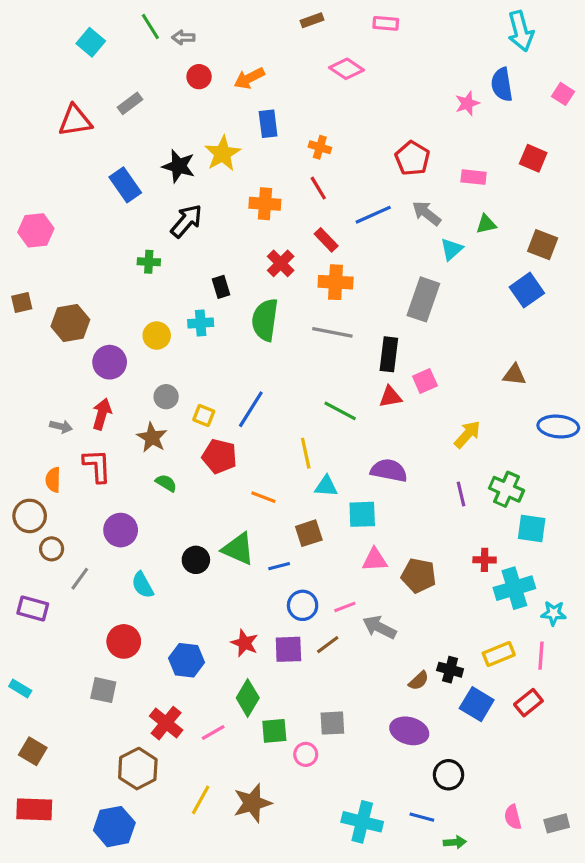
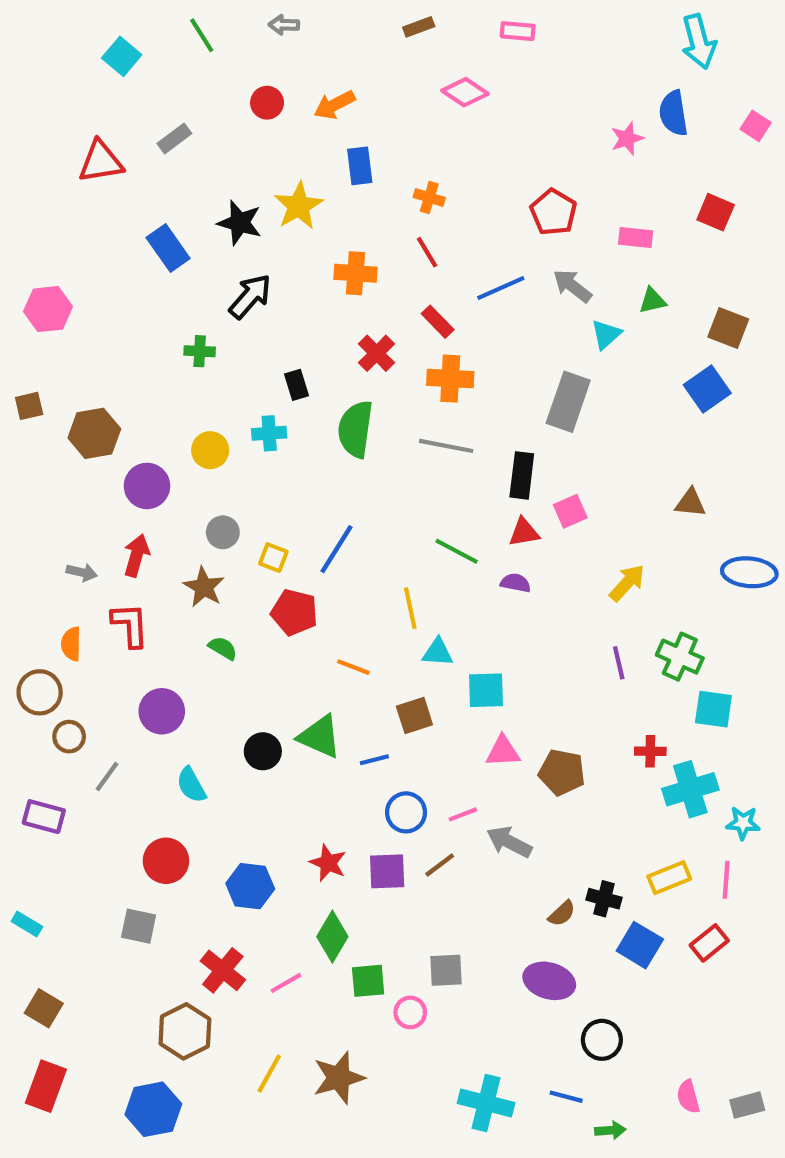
gray arrow: (183, 37) -> (284, 25), moved
purple semicircle: (389, 470) -> (516, 583), moved, size x0.6
red rectangle: (34, 809) -> (46, 1086), turned -72

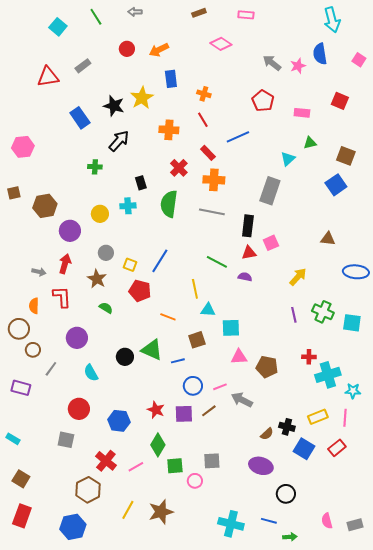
gray arrow: (572, 286) -> (272, 63), moved
cyan square: (713, 709) -> (352, 323), moved

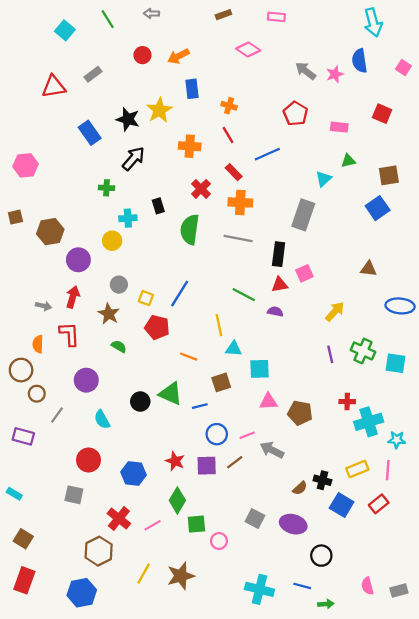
brown square: (346, 156) -> (389, 175), turned -30
cyan cross: (128, 206) -> (128, 218), moved
gray square: (212, 461) -> (255, 518), moved, turned 30

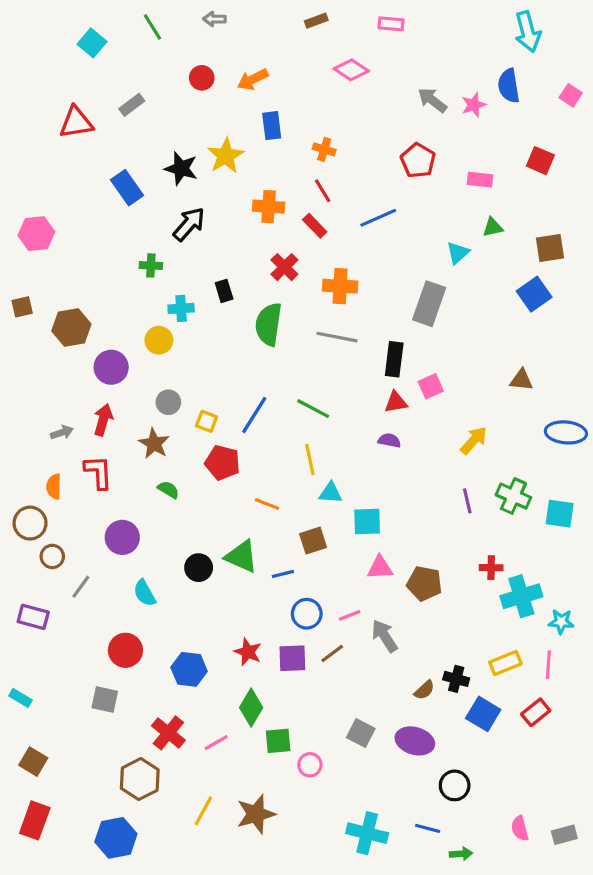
red rectangle: (234, 172) -> (315, 226), moved
green line: (244, 295) -> (313, 409), moved
gray arrow: (44, 306) -> (62, 432), turned -32
gray arrow: (272, 450) -> (385, 636), turned 30

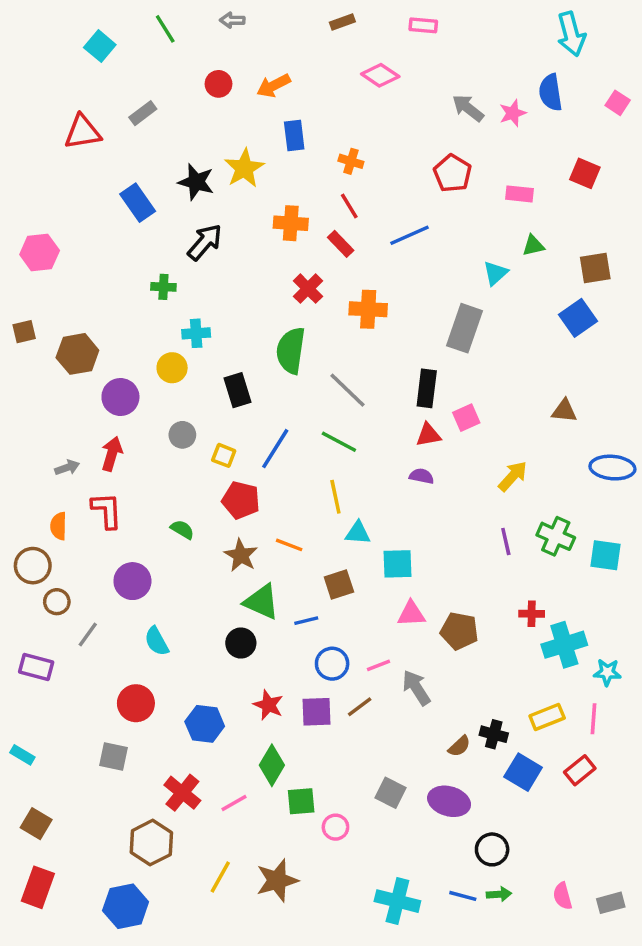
black rectangle: (224, 291) -> (237, 390), moved, size x1.4
gray line: (337, 337) -> (348, 390), moved, turned 33
brown star: (154, 444) -> (241, 555), moved
black circle: (199, 568) -> (241, 643), moved
green arrow: (461, 854) -> (499, 894), moved

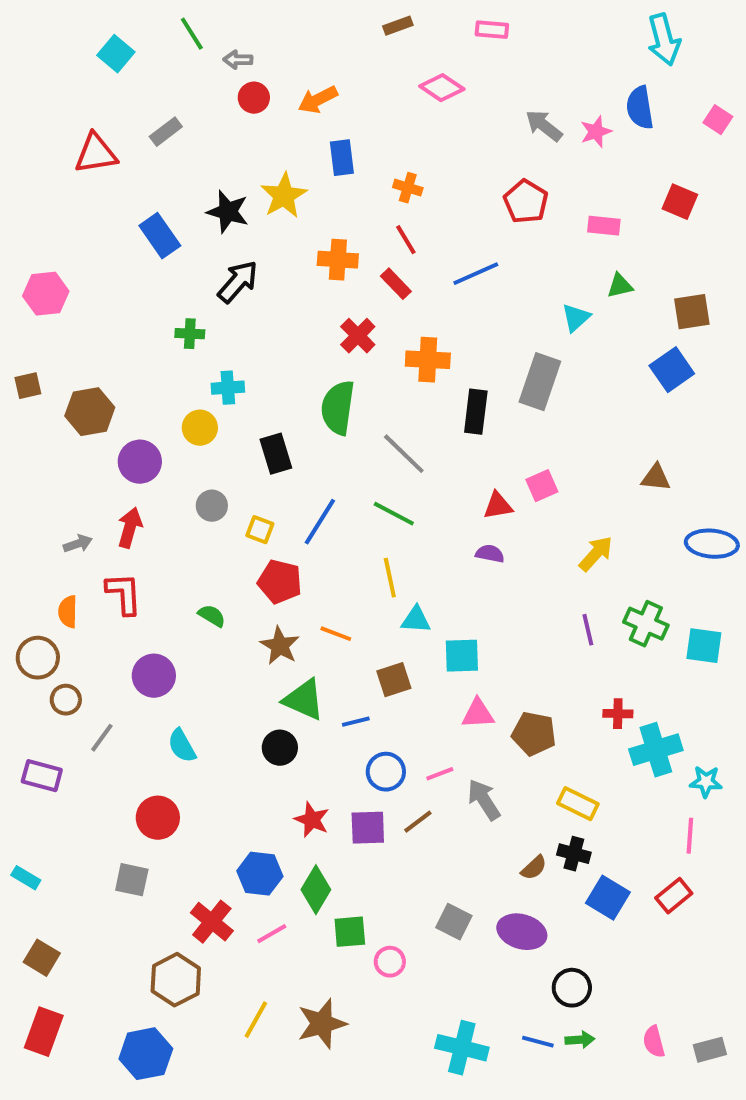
gray arrow: (232, 20) -> (238, 60), moved
black rectangle: (427, 388) -> (476, 412), moved
yellow rectangle: (547, 717) -> (578, 804), moved, turned 48
blue hexagon: (205, 724) -> (260, 874), moved

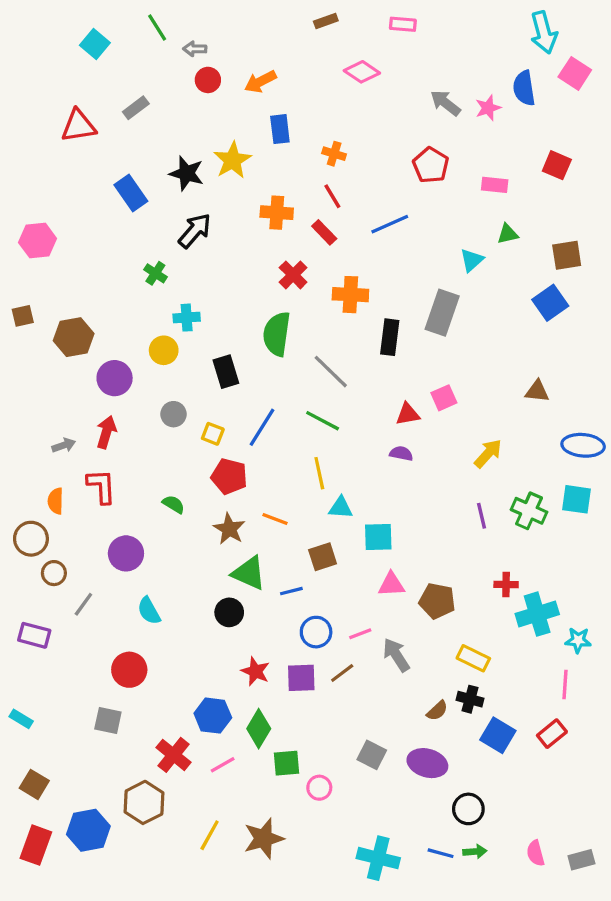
pink square: (718, 120) -> (575, 73), moved, size x1.4
green cross: (190, 334) -> (155, 273), turned 30
cyan square: (704, 646) -> (576, 499), moved
blue hexagon: (146, 1054) -> (88, 830), moved

